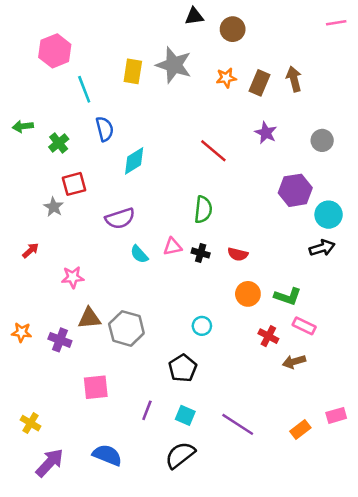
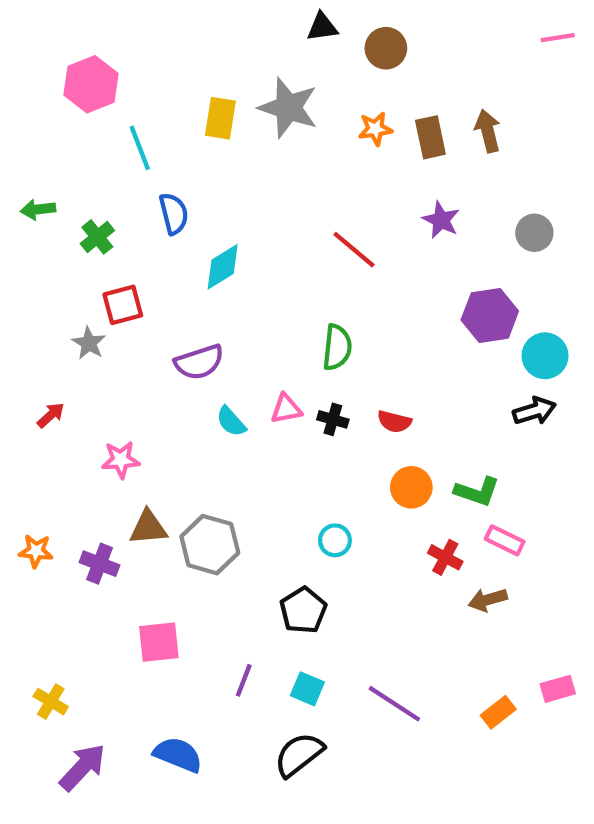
brown rectangle: (259, 83) -> (430, 137), turned -35

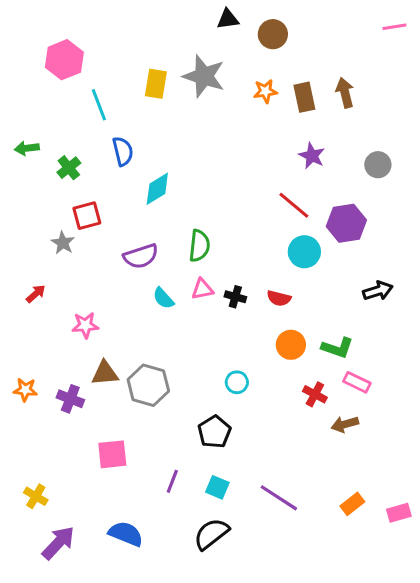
red line: (354, 250) -> (294, 205), moved
green semicircle: (337, 347) -> (199, 246), moved
cyan circle: (545, 356) -> (304, 252), moved
pink rectangle: (558, 689) -> (399, 513), moved

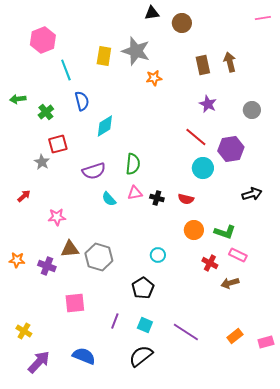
orange star: (265, 91) -> (154, 78), moved

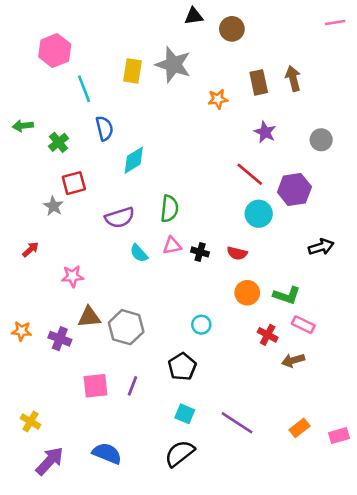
orange star: (154, 78) -> (218, 99), moved
purple line: (115, 321) -> (132, 386), moved

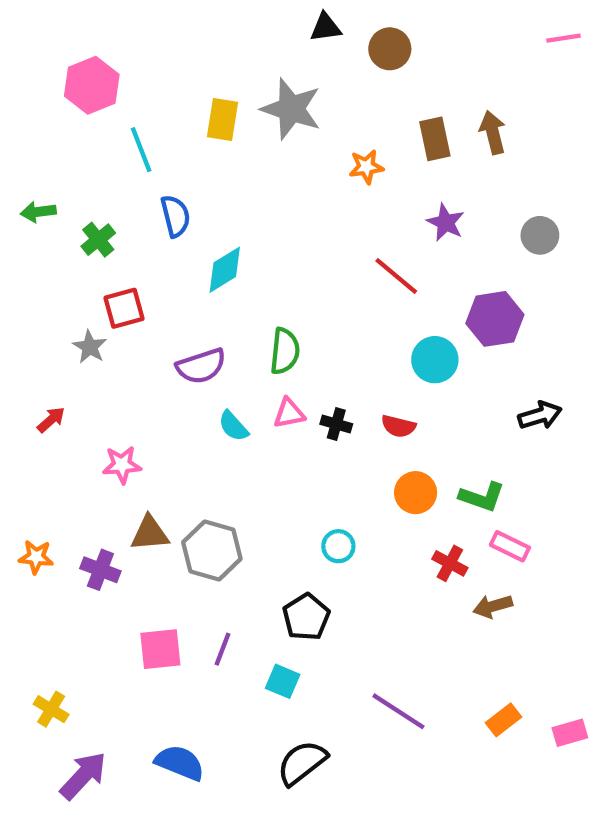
red line: (250, 174) -> (396, 276), moved
cyan square: (185, 414) -> (283, 681), moved

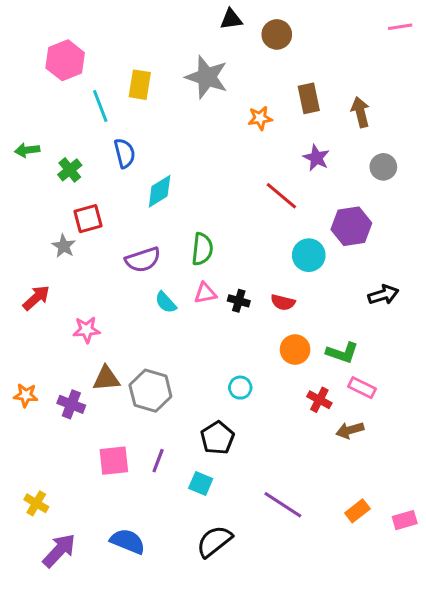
yellow rectangle: (223, 120) -> (140, 85), moved
brown arrow: (493, 132) -> (361, 112), moved
red arrow: (51, 420) -> (36, 298), size x1.4

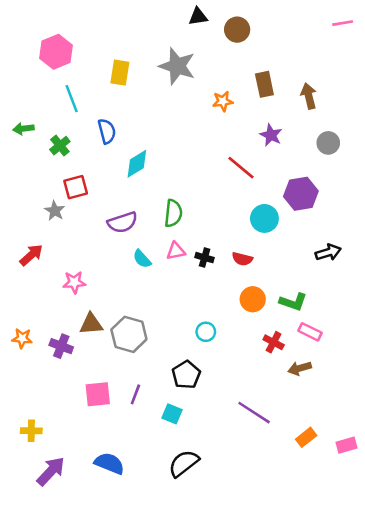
cyan line: (100, 106) -> (72, 99), moved
yellow cross: (36, 503) -> (31, 431), turned -30
purple line: (283, 505) -> (254, 413), moved

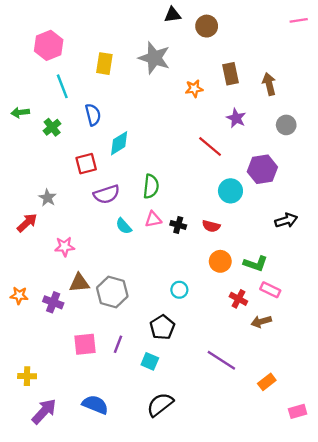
red square: (76, 187) -> (86, 164), moved
gray star: (55, 211) -> (47, 198), moved
pink rectangle: (346, 445) -> (298, 411), moved

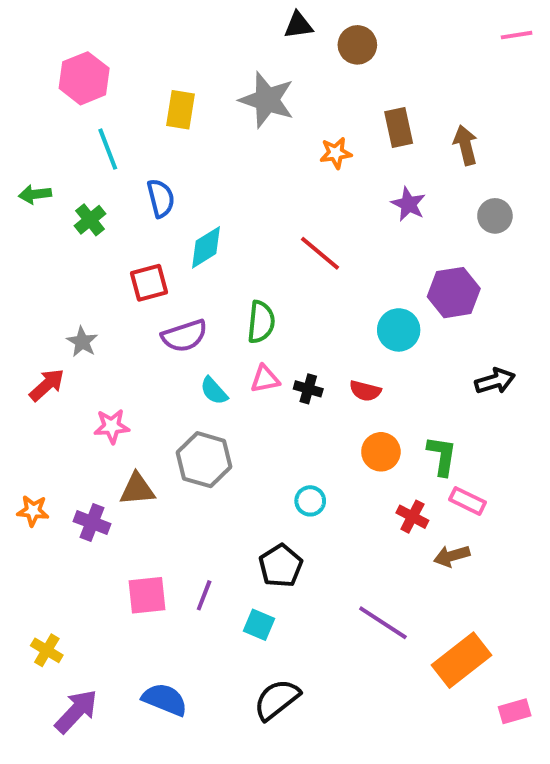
red line: (210, 147) -> (320, 253), moved
green L-shape: (255, 264) -> (442, 456), turned -100
gray hexagon: (112, 292) -> (204, 460), moved
yellow cross: (27, 376) -> (47, 650), turned 30
orange rectangle: (267, 382) -> (462, 660), size x1.8

